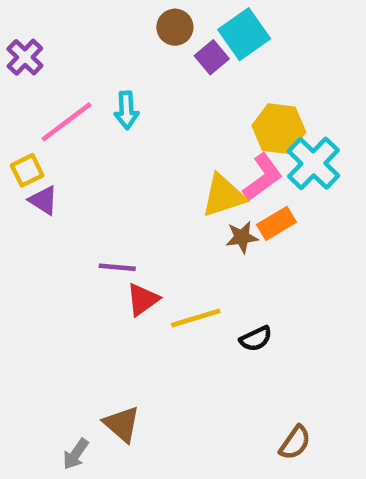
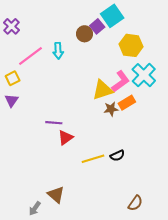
brown circle: (175, 27) -> (85, 34), moved
yellow hexagon: (279, 129) -> (131, 45), moved
purple triangle: (43, 200) -> (11, 100), moved, turned 32
yellow line: (196, 318) -> (93, 159), moved

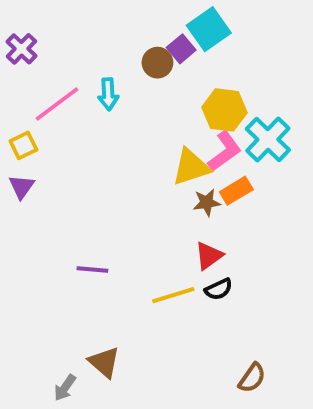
yellow hexagon: (131, 45) -> (224, 110), moved
purple line: (54, 123) -> (92, 270), moved
red triangle: (65, 138) -> (209, 256), moved

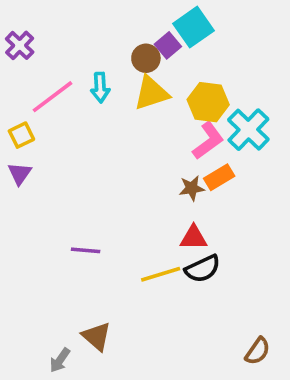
yellow triangle: (191, 167) -> (151, 93), moved
red triangle: (209, 256) -> (194, 238), turned 36
black semicircle: (219, 289) -> (203, 269), size x1.4
brown semicircle: (252, 378) -> (258, 351), moved

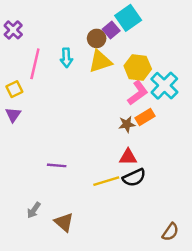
pink line: (53, 97) -> (35, 64), turned -40
gray arrow: (60, 360) -> (34, 210), moved

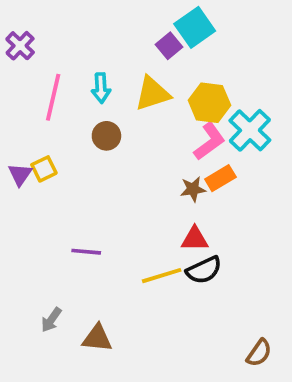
brown circle: (97, 38) -> (106, 136), moved
yellow square: (14, 89) -> (44, 169), moved
brown triangle: (64, 222) -> (97, 338), turned -35

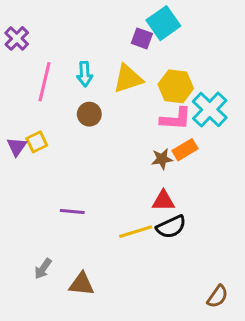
purple square: (169, 46) -> (142, 38), turned -30
pink L-shape: (209, 141) -> (176, 119), turned 40

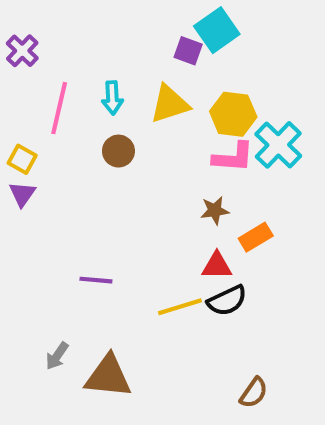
yellow square: (37, 142) -> (22, 159), moved, turned -35
orange rectangle: (185, 150) -> (256, 237), moved
brown triangle: (82, 284) -> (108, 376), size x1.4
brown semicircle: (217, 296) -> (254, 393), moved

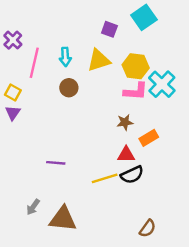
cyan square: (217, 30) -> (144, 17), moved
purple cross: (22, 51) -> (13, 40), moved

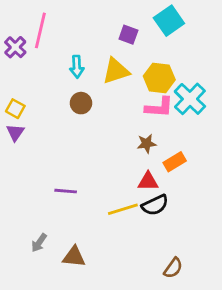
pink line: (34, 63) -> (40, 30), moved
brown triangle: (63, 219) -> (74, 257), size x0.7

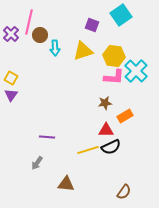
brown circle: (81, 103) -> (40, 35), moved
gray arrow: (39, 243) -> (37, 163), moved
brown triangle: (74, 257) -> (66, 184), moved

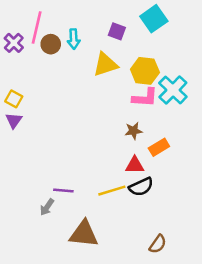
cyan arrow: (55, 48) -> (74, 39), moved
purple line: (47, 137) -> (63, 191), moved
brown triangle: (66, 184) -> (84, 234), size x1.4

